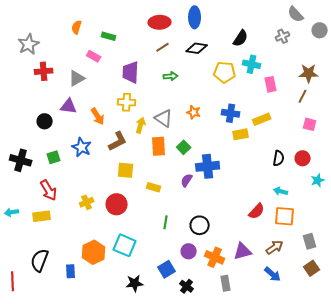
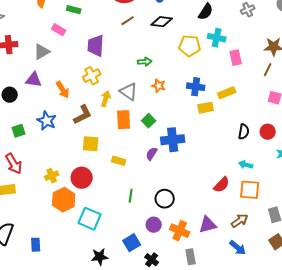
green arrow: (171, 76) -> (145, 62), moved
yellow cross: (127, 102) -> (92, 76), turned -30
orange hexagon: (94, 252) -> (64, 200), moved

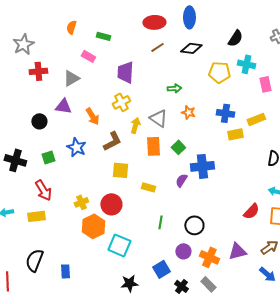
gray rectangle: (191, 257) -> (208, 284), moved, turned -35

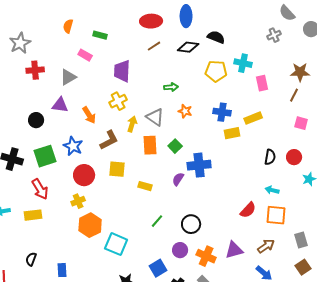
black semicircle: (235, 38) -> (216, 37), moved, turned -102
green square: (48, 157) -> (45, 156), size x1.6
red circle: (111, 204) -> (84, 175), moved
green line: (160, 222) -> (157, 221), turned 32
black semicircle: (34, 260) -> (31, 259), size x0.6

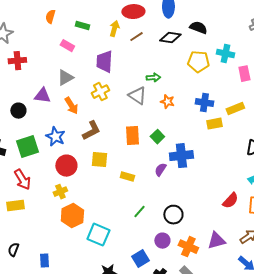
gray triangle: (68, 77) -> (65, 78), moved
gray triangle: (155, 117) -> (137, 96), moved
yellow arrow: (132, 124) -> (114, 29), moved

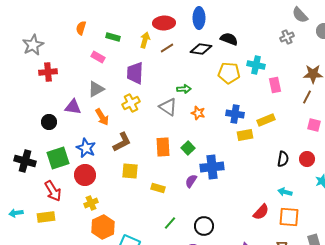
red circle: (66, 166) -> (85, 175), moved

